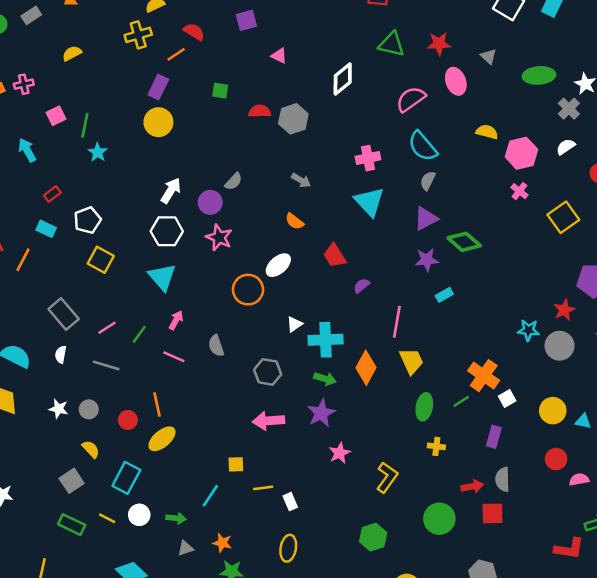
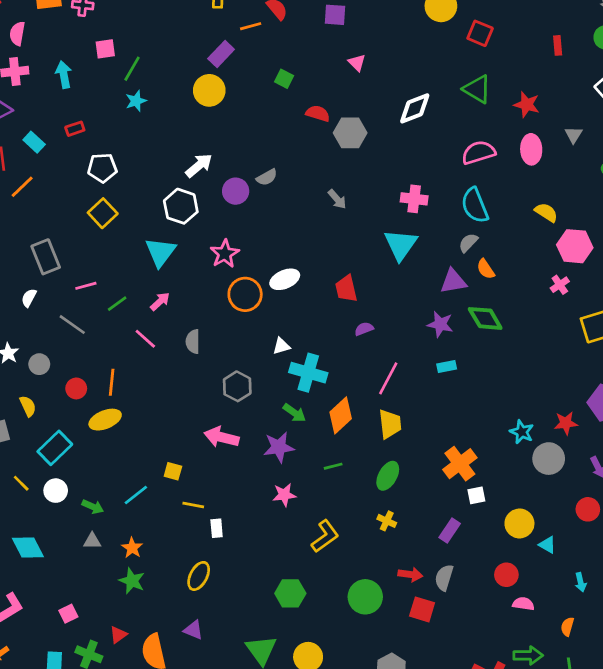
orange semicircle: (294, 221) -> (486, 269), moved
cyan rectangle: (46, 229) -> (34, 142), moved
pink star: (219, 237) -> (225, 254), moved
green line: (461, 401) -> (333, 466), moved

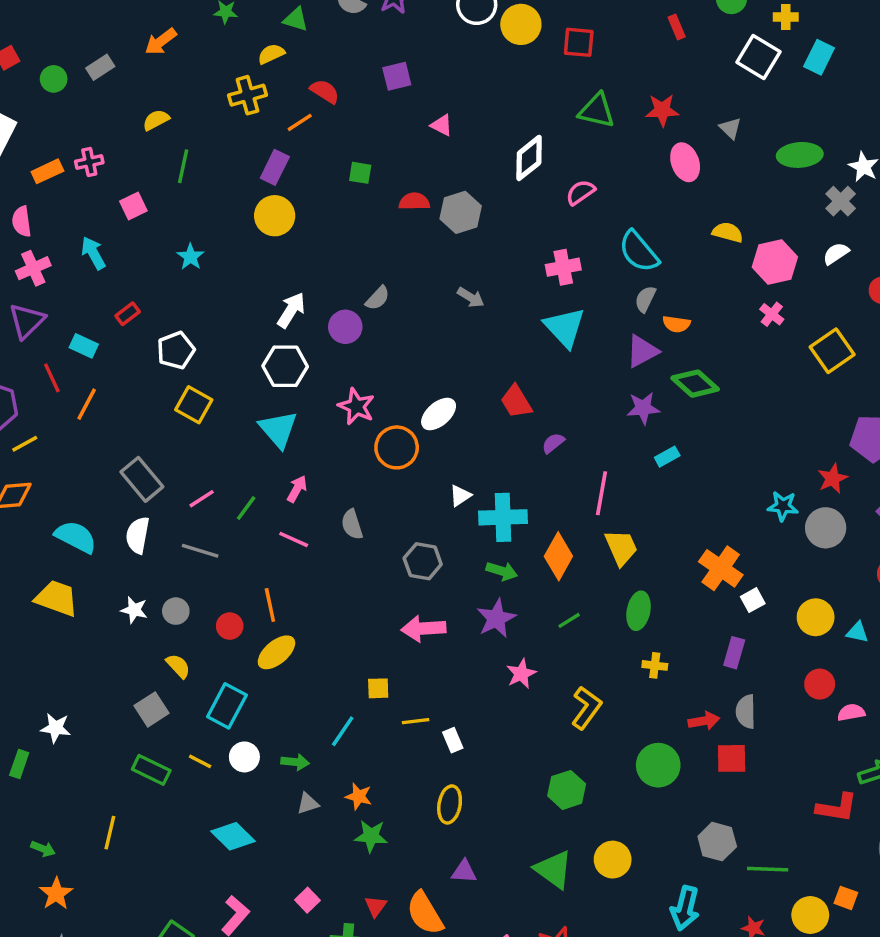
green line: (132, 69) -> (183, 166), moved
pink semicircle: (478, 152) -> (580, 192), moved, size x0.7
orange semicircle: (486, 269) -> (676, 324), turned -30
white semicircle: (29, 298) -> (138, 535), size x1.5

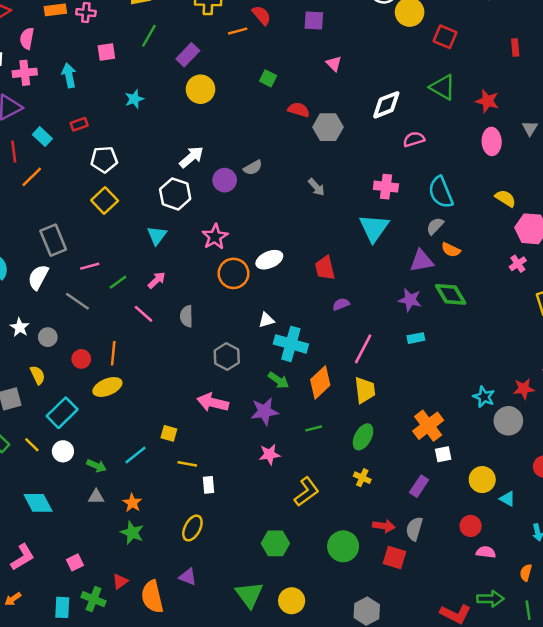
purple rectangle: (275, 167) -> (188, 55), moved
cyan triangle: (278, 429) -> (157, 235), size x0.7

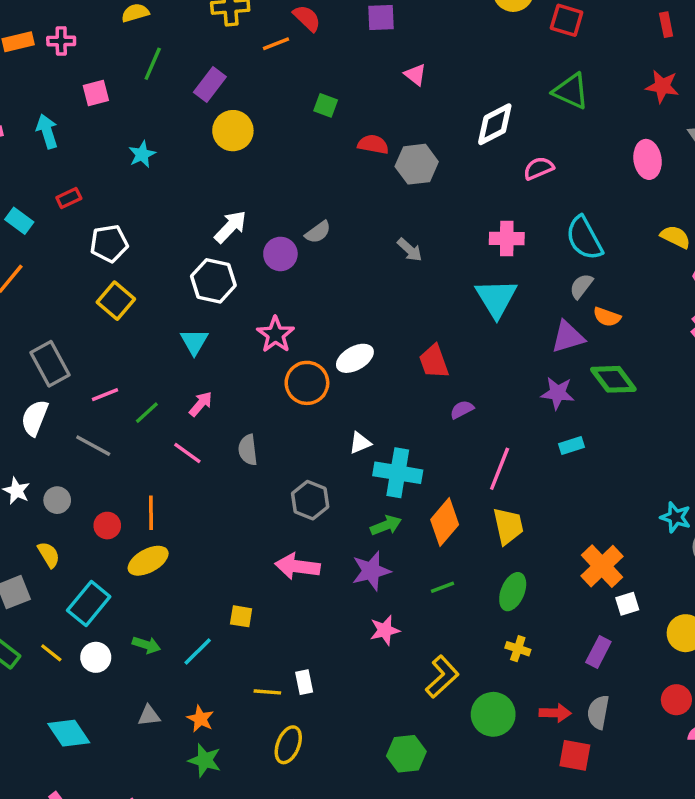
red star: (487, 101) -> (662, 86), moved
green arrow: (278, 380) -> (386, 525), turned -50
yellow line: (187, 464) -> (267, 692), moved
green arrow: (96, 466) -> (146, 645), moved
green circle: (343, 546) -> (493, 714), moved

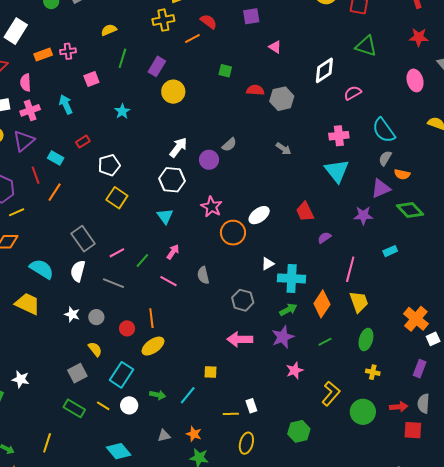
purple star: (558, 393) -> (363, 215), moved
green hexagon: (406, 754) -> (299, 431), moved

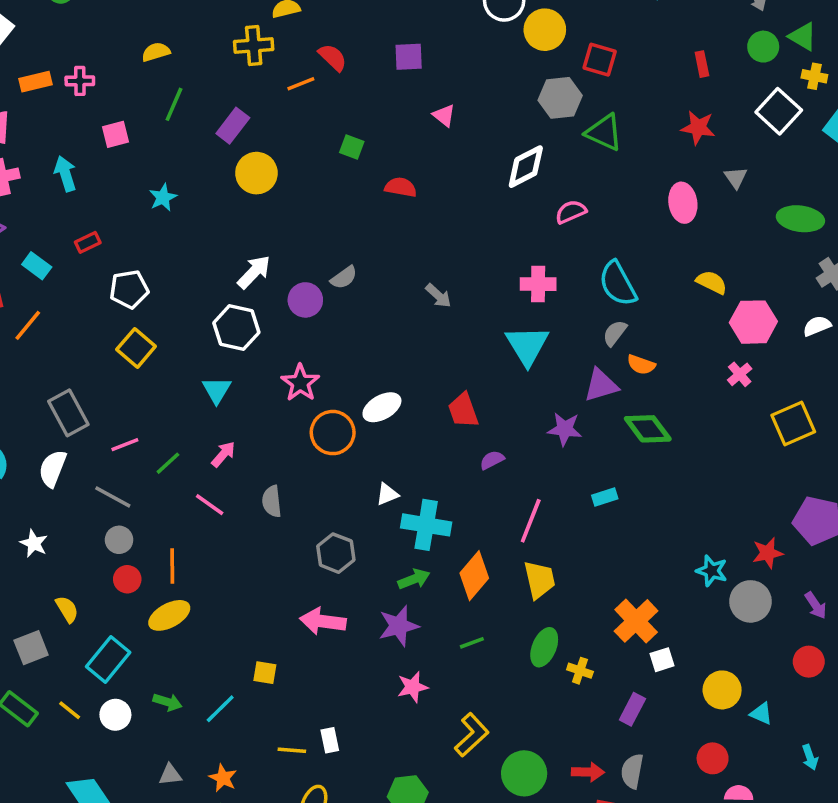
gray hexagon: (282, 99) -> (560, 98), moved
gray circle: (96, 317) -> (119, 540), moved
yellow cross: (373, 372) -> (580, 671), moved

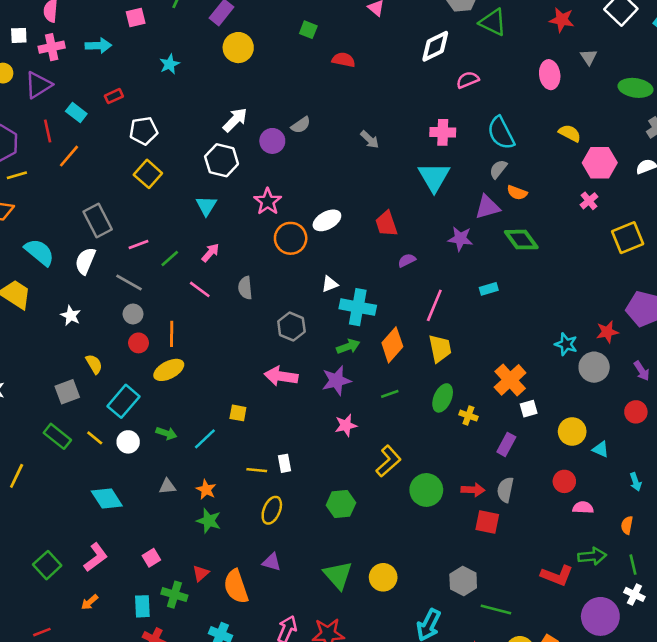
cyan arrow: (65, 174) -> (98, 46), turned 105

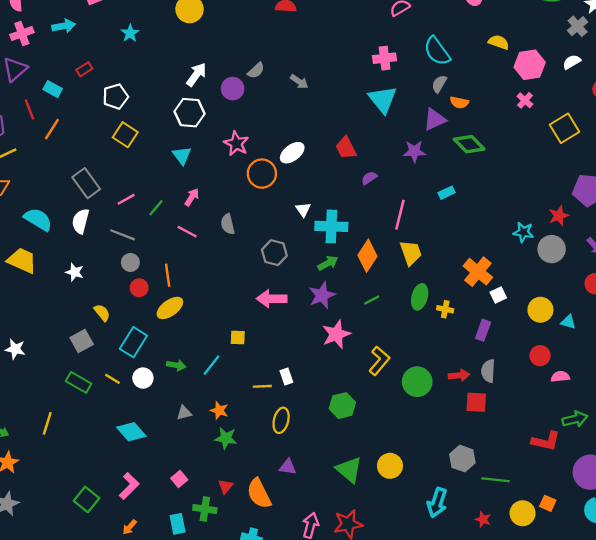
gray arrow: (370, 140) -> (299, 82), moved
white triangle: (330, 284) -> (303, 210), turned -35
pink star: (346, 425) -> (336, 334), size x1.4

